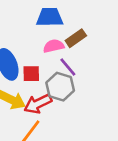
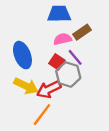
red square: (31, 74) -> (57, 62), moved, turned 35

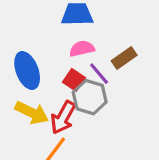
brown rectangle: (82, 32) -> (124, 58), moved
red arrow: (49, 89) -> (63, 117), turned -35

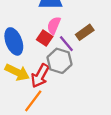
pink semicircle: (82, 49) -> (54, 25), turned -54
red square: (74, 80) -> (45, 38), moved

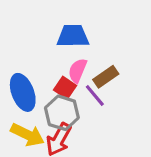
brown rectangle: (85, 32) -> (106, 77), moved
gray hexagon: (60, 61) -> (62, 113), moved

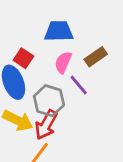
brown rectangle: (106, 77) -> (96, 57), moved
red square: (65, 88) -> (23, 58), moved

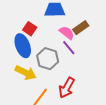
pink semicircle: (63, 62) -> (67, 33), moved, turned 105
red arrow: (46, 125) -> (67, 88), moved

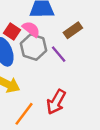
pink semicircle: (67, 33) -> (31, 29), moved
gray hexagon: (48, 59) -> (34, 47), moved

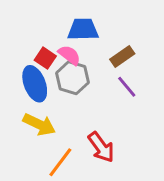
purple line: (59, 54) -> (127, 87), moved
red arrow: (56, 102) -> (101, 147), turned -65

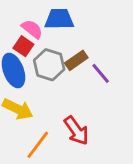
pink semicircle: (69, 55) -> (32, 29), moved
brown rectangle: (122, 57) -> (76, 60), moved

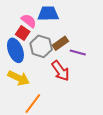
purple line: (101, 73) -> (78, 52), turned -35
red arrow: (76, 131) -> (60, 71), moved

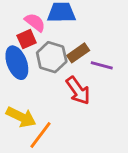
red square: (23, 33) -> (27, 39), turned 32
yellow arrow: (19, 78) -> (21, 117), moved

